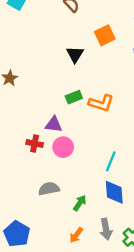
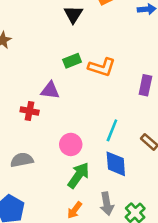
pink circle: (63, 147) -> (71, 144), moved
gray semicircle: (49, 189) -> (22, 160), moved
green arrow: (80, 203) -> (78, 175), size x1.5

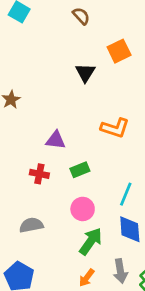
green rectangle: (72, 61) -> (80, 170), moved
purple triangle: (50, 90) -> (56, 140), moved

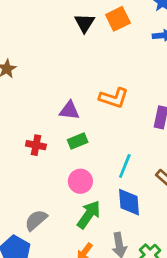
black triangle: (85, 73) -> (85, 23), moved
purple triangle: (56, 140) -> (69, 110), moved
gray semicircle: (31, 225) -> (36, 220), moved, turned -30

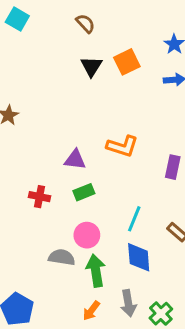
green arrow: (89, 215) -> (96, 271), turned -44
gray semicircle: (36, 220) -> (62, 257), moved, turned 50

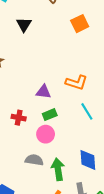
black triangle: (91, 66) -> (24, 25), moved
cyan line: (134, 219) -> (87, 111), moved, turned -54
pink circle: (87, 235) -> (46, 134), moved

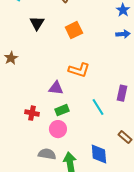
orange square: (80, 24) -> (74, 30), moved
orange L-shape: (77, 82) -> (79, 70), moved

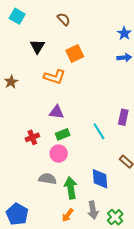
orange L-shape: (79, 70) -> (55, 77), moved
red cross: (32, 113) -> (32, 137), turned -32

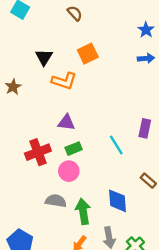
black triangle: (37, 46) -> (44, 57), moved
red cross: (32, 137) -> (38, 152), size x1.5

